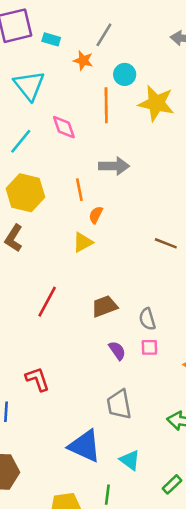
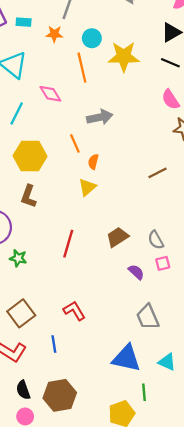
brown line: (166, 243) -> (157, 173), turned -36
green line: (107, 495) -> (144, 392), moved

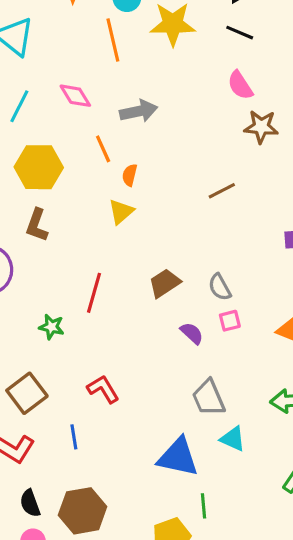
pink diamond: (50, 94) -> (75, 96), moved
green star: (18, 258) -> (51, 327), moved
cyan triangle: (167, 362) -> (233, 439), moved

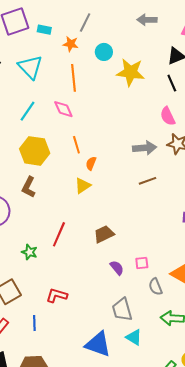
black line: (240, 33) -> (172, 83), turned 36
orange line: (113, 40) -> (74, 78), moved
gray arrow: (139, 111) -> (145, 148), moved
gray semicircle: (220, 287) -> (155, 287), moved
red L-shape: (103, 389) -> (57, 295), turned -50

